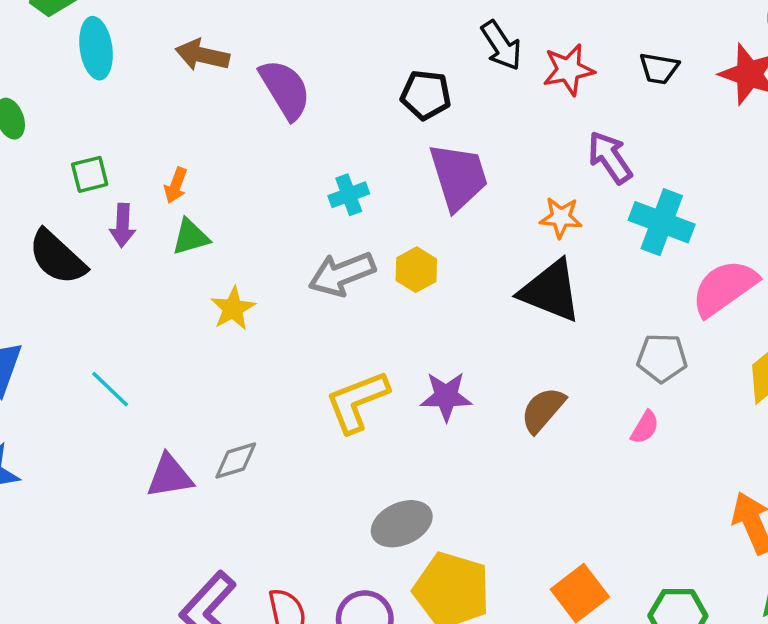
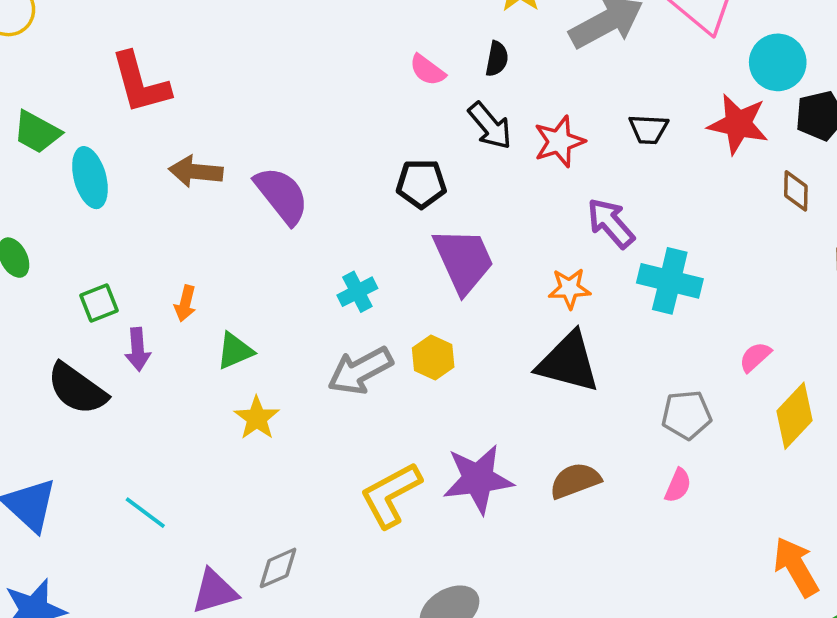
green triangle: (191, 237) -> (235, 351), moved
pink semicircle: (724, 288) -> (755, 357), moved, size x0.5
purple star: (446, 396) -> (478, 479), size x1.4
brown semicircle: (543, 410) -> (575, 481), turned 36

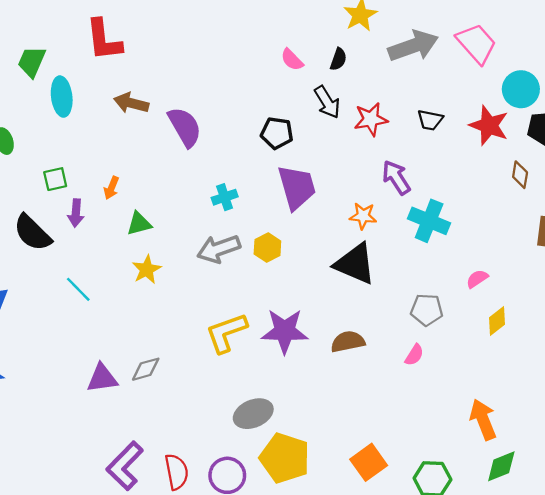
green trapezoid: (37, 132) -> (32, 62), turned 76
yellow diamond: (794, 416) -> (497, 321), size x0.7
cyan line: (145, 513) -> (78, 289), moved

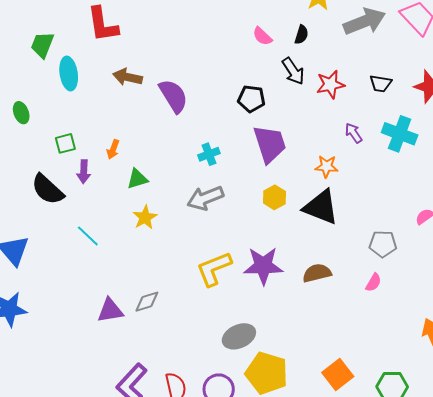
purple arrow: (396, 177) -> (354, 133), size x0.7
cyan cross: (429, 221) -> (400, 134), moved
yellow hexagon: (267, 247) -> (274, 197), moved

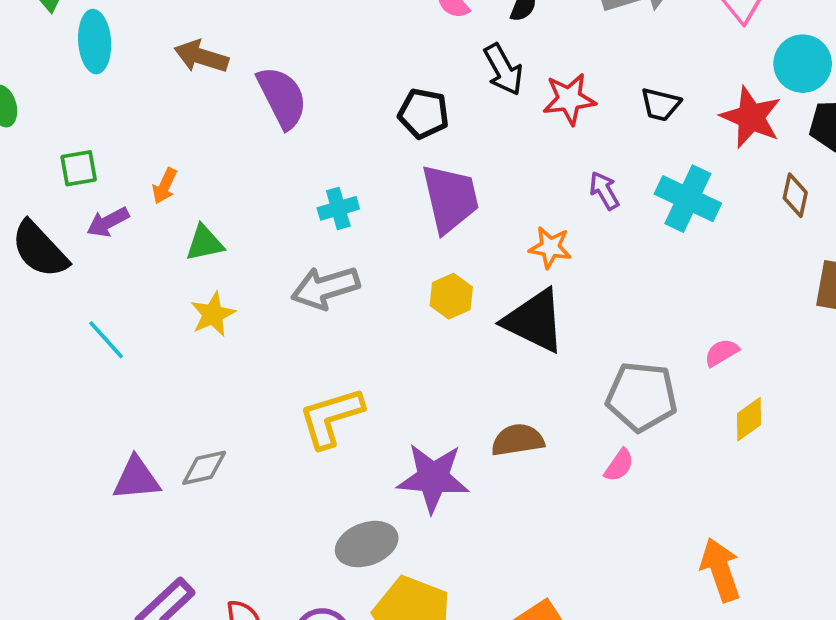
purple arrow: (84, 172) -> (108, 222), turned 55
gray pentagon: (383, 244) -> (642, 397), size x1.4
purple star: (263, 266) -> (433, 478), moved

